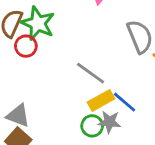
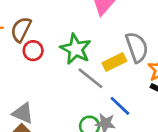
green star: (38, 23) -> (76, 49), moved
yellow rectangle: (101, 100) -> (114, 62), moved

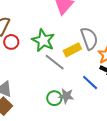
blue line: (120, 106) -> (90, 82), moved

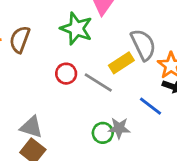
green star: (43, 40) -> (76, 29), moved
red circle: (11, 42) -> (66, 74), moved

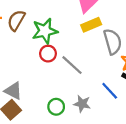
green star: (76, 29) -> (45, 31), moved, turned 30
yellow rectangle: (121, 63) -> (91, 25), moved
green circle: (103, 133) -> (56, 107), moved

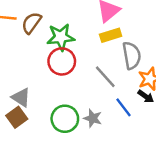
red circle: (48, 54) -> (62, 61), size x1.5
gray line: (72, 65) -> (105, 77), moved
green circle: (56, 107) -> (65, 119), size x1.5

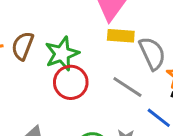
yellow rectangle: (111, 35) -> (121, 36), turned 36

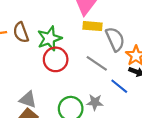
brown semicircle: (23, 46) -> (21, 32), turned -42

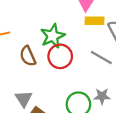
brown semicircle: (21, 32) -> (28, 56), moved
gray triangle: (28, 100) -> (24, 99), moved, turned 42

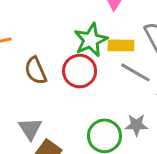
yellow rectangle: (95, 21) -> (121, 45), moved
green star: (53, 36) -> (91, 40), moved

